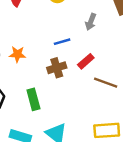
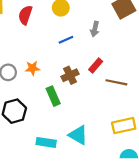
blue line: (62, 42) -> (66, 40), moved
green rectangle: (33, 99) -> (53, 96), moved

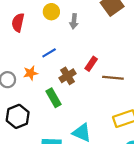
gray arrow: (95, 29) -> (74, 21), moved
blue line: (66, 40) -> (49, 53), moved

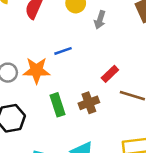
orange star: (31, 73) -> (36, 70), size x1.5
brown cross: (67, 76) -> (89, 103), moved

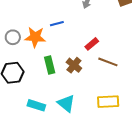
brown cross: (89, 103) -> (74, 65), turned -35

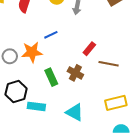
cyan rectangle: (36, 105) -> (36, 106), moved

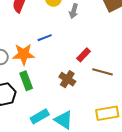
green rectangle: (51, 77) -> (26, 81), moved
cyan rectangle: (36, 106) -> (40, 116), moved, turned -42

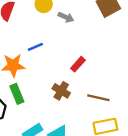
gray arrow: (74, 11) -> (66, 17), turned -80
brown line: (102, 72) -> (98, 98), moved

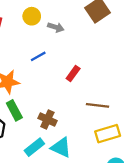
blue line: (35, 47) -> (38, 56), moved
brown cross: (61, 91) -> (47, 119), moved

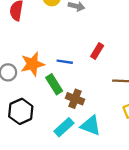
blue line: (38, 56) -> (65, 62), moved, turned 42
green rectangle: (14, 110) -> (54, 84), moved

